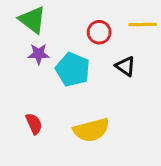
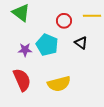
purple star: (39, 54) -> (25, 50), moved
red semicircle: (34, 124) -> (22, 80), size x1.6

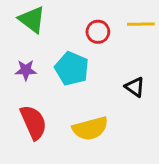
black triangle: (81, 43) -> (135, 87), moved
purple star: (25, 50) -> (26, 70), moved

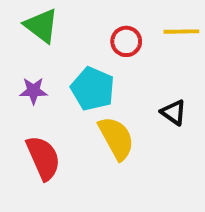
yellow semicircle: (90, 128) -> (116, 138), moved, turned -104

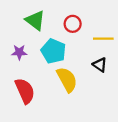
green triangle: (41, 26) -> (35, 20), moved
yellow line: (181, 32) -> (103, 39), moved

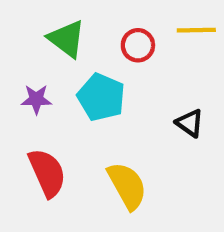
yellow line: (103, 39) -> (196, 30), moved
yellow semicircle: (67, 79) -> (127, 186), moved

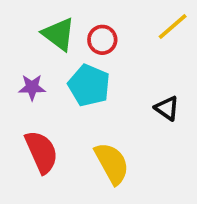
yellow line: (196, 30) -> (173, 26), turned -40
red circle: (138, 45) -> (102, 40), moved

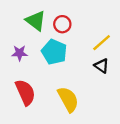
yellow line: (173, 26) -> (102, 43), moved

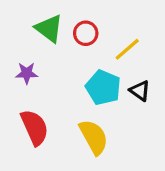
yellow line: (102, 43) -> (127, 49), moved
cyan pentagon: (54, 52) -> (103, 88), moved

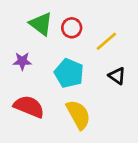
cyan pentagon: (103, 88) -> (69, 73), moved
red semicircle: (35, 127) -> (29, 107), turned -44

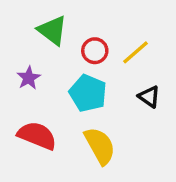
red circle: (72, 28) -> (95, 51), moved
purple star: (22, 61) -> (29, 78), turned -30

